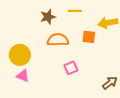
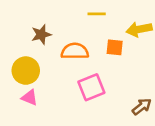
brown star: (48, 17) -> (41, 34), moved
pink square: (71, 68) -> (91, 87), size x1.5

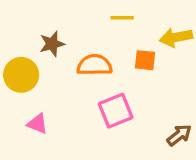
yellow circle: (26, 71) -> (21, 75), moved

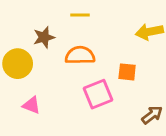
yellow line: (122, 18) -> (80, 15), moved
orange square: (145, 60) -> (127, 72), moved

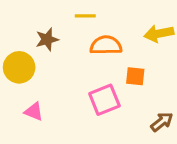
orange semicircle: (80, 55) -> (106, 45), moved

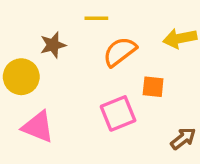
orange semicircle: (106, 45) -> (120, 52), turned -36
pink triangle: (34, 111) -> (38, 127), size x1.5

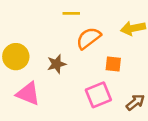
brown star: (53, 45) -> (57, 64), moved
pink square: (118, 113) -> (98, 95), moved

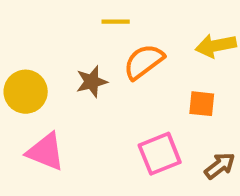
brown star: (57, 64) -> (92, 82), moved
orange square: (113, 64) -> (202, 104), moved

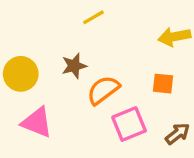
yellow line: (116, 22) -> (93, 17), turned -30
orange semicircle: (144, 62) -> (103, 90), moved

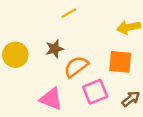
orange square: (163, 84) -> (120, 62), size x1.5
pink triangle: (37, 122) -> (51, 99), moved

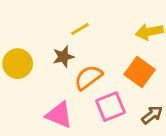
yellow line: (69, 13) -> (80, 29), moved
orange square: (120, 62) -> (140, 72), turned 30

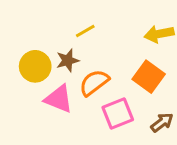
yellow circle: (18, 64) -> (35, 66), moved
pink triangle: (59, 115) -> (59, 99), moved

